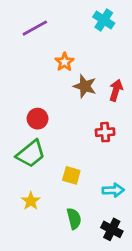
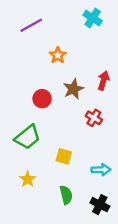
brown star: (85, 86) -> (73, 89), moved, turned 30
red circle: (38, 119) -> (42, 99), moved
red cross: (105, 132) -> (94, 118), turned 35

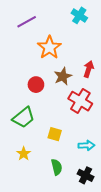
orange star: (58, 55) -> (49, 47), size x1.6
red cross: (94, 118) -> (80, 101), size x1.6

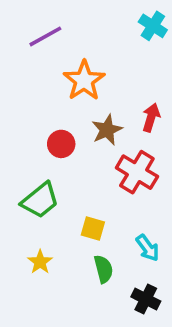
cyan cross: (79, 15) -> (153, 26), moved
cyan arrow: (87, 145) -> (148, 248), turned 56
green semicircle: (57, 167) -> (103, 269), moved

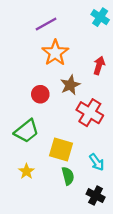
purple line: (45, 36) -> (46, 24), moved
red arrow: (151, 118) -> (99, 65), moved
yellow square: (93, 229) -> (61, 149), size x1.5

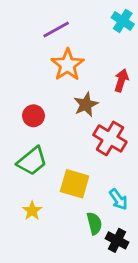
red circle: (40, 94) -> (33, 116), moved
green semicircle: (68, 176) -> (94, 223), moved

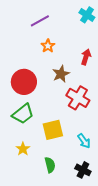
orange star: (67, 65) -> (48, 46), size x0.6
red circle: (33, 116) -> (24, 82), size x1.6
yellow square: (75, 184) -> (53, 130), turned -30
green semicircle: (94, 223) -> (50, 165), moved

